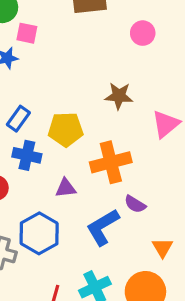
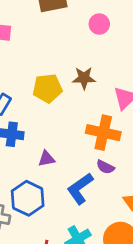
yellow pentagon: (66, 129) -> (47, 88), moved
orange cross: (111, 162) -> (103, 133), moved, turned 32

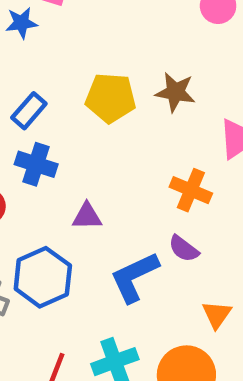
orange cross: (103, 133) -> (191, 190), size x0.7

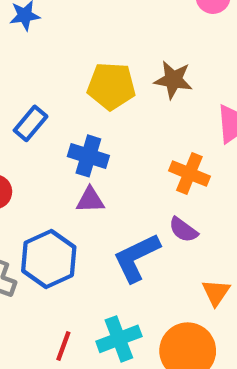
blue rectangle: (29, 111) -> (31, 123), moved
blue cross: (36, 164) -> (88, 156), moved

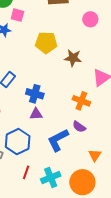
yellow pentagon: (111, 86) -> (46, 43), moved
red line: (63, 346) -> (26, 172), moved

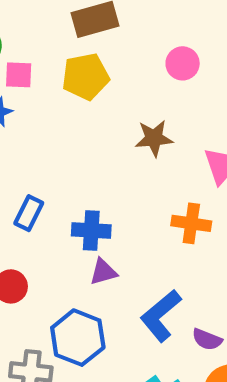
pink circle: (90, 19) -> (183, 63), moved
yellow pentagon: (46, 43) -> (85, 77), moved
purple semicircle: (79, 127) -> (207, 339), moved

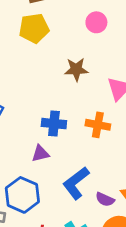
blue cross: (91, 230) -> (54, 124), moved

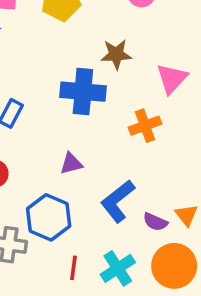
blue cross: (54, 124) -> (83, 92), moved, size x1.4
orange cross: (98, 125) -> (145, 126), turned -30

